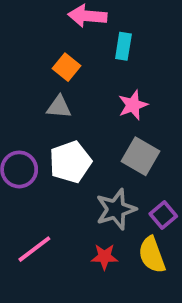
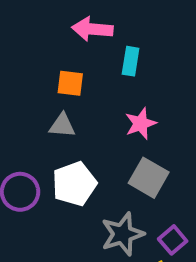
orange square: (67, 67) -> (70, 83), turned -32

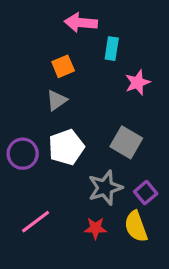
orange square: (70, 83) -> (63, 66), turned -30
pink star: (141, 123) -> (138, 83), moved
gray triangle: (62, 125) -> (57, 100), turned -40

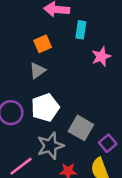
gray square: (126, 142) -> (81, 128), moved
gray star: (105, 188) -> (50, 146), moved

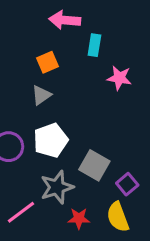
pink star: (101, 57) -> (119, 78), turned 30

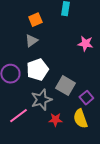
pink star: (119, 78) -> (85, 44), moved

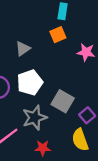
orange square: (35, 20) -> (58, 35), moved
red star: (55, 120) -> (43, 148), moved

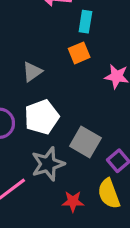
red star: (43, 148) -> (73, 201), moved

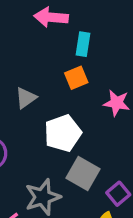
white pentagon: (42, 117) -> (63, 133), moved

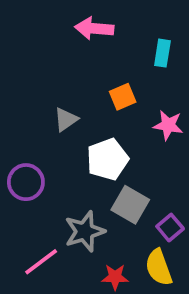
cyan rectangle: (83, 44) -> (162, 53), moved

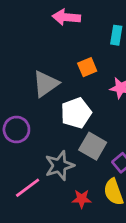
gray triangle: (66, 119) -> (46, 84), size x1.5

